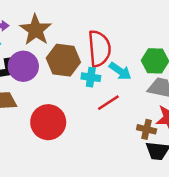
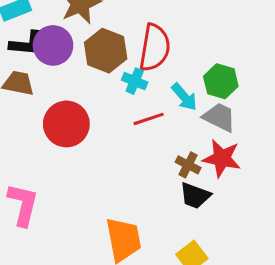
cyan arrow: (120, 71) -> (184, 97), moved

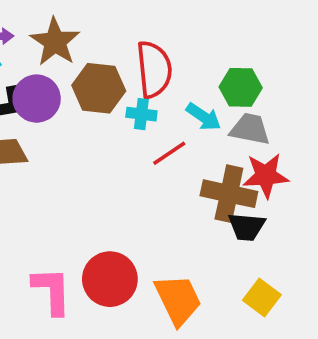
red circle: (66, 124) -> (110, 279), moved
brown cross: (188, 165) -> (229, 194), size x1.8

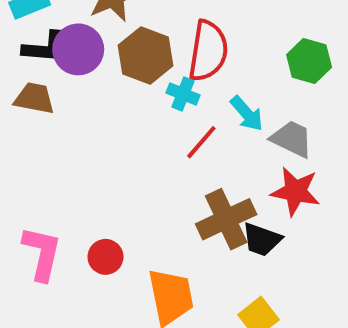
green hexagon: (241, 87) -> (309, 61), moved
red line: (169, 153) -> (201, 142), turned -30
brown cross: (229, 194) -> (226, 219), moved, turned 38
red circle: (110, 279) -> (106, 257), size x0.6

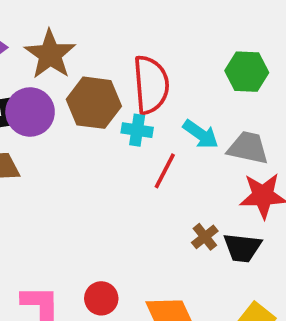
brown cross: (226, 219) -> (205, 237), size x0.5

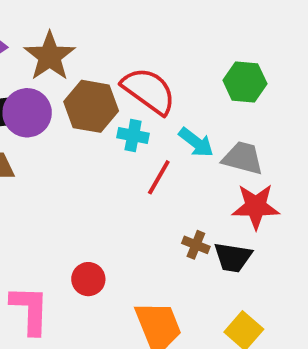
red semicircle: (151, 85) -> (149, 91), turned -52
brown cross: (205, 237) -> (196, 245), turned -32
red circle: (101, 298) -> (88, 279), moved

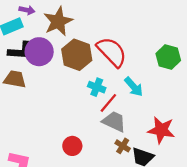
cyan cross: (133, 136) -> (97, 87), moved
gray trapezoid: (243, 158) -> (114, 121), moved
red circle: (88, 279) -> (72, 146), moved

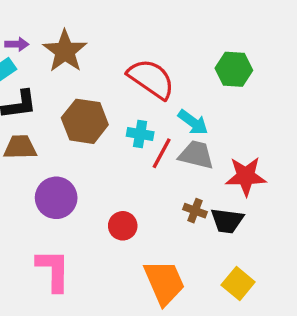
purple circle: (39, 52) -> (56, 198), moved
brown hexagon: (77, 55) -> (85, 121), moved
gray trapezoid: (114, 121) -> (196, 155), moved

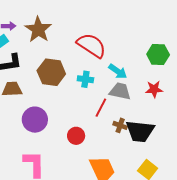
green hexagon: (234, 69) -> (158, 54), moved
red line: (162, 153) -> (101, 108), moved
red star: (246, 176) -> (154, 89), moved, size x0.7
black trapezoid: (227, 221) -> (140, 131), size x1.4

